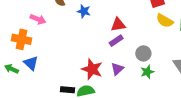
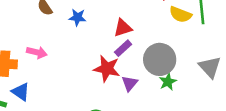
pink arrow: (38, 19) -> (37, 52), moved
gray circle: (143, 53) -> (160, 59), size x1.6
red star: (92, 69) -> (107, 69), moved

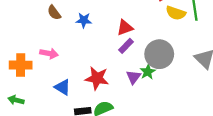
red star: (107, 69) -> (97, 78), moved
green star: (168, 82) -> (148, 72), moved
blue triangle: (21, 92) -> (63, 87), moved

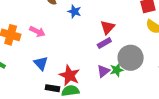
red triangle: (125, 28) -> (108, 27), turned -42
red star: (97, 78) -> (69, 75), moved

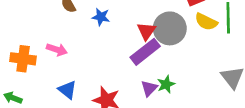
purple rectangle: (104, 43) -> (145, 52), size x1.6
gray circle: (131, 58) -> (170, 28), moved

